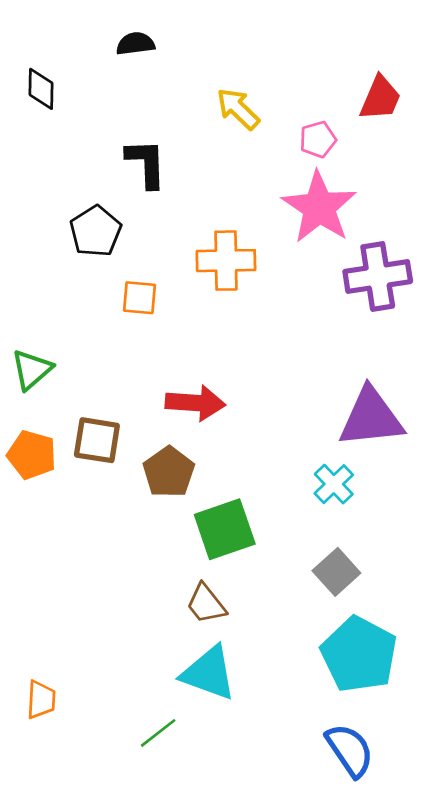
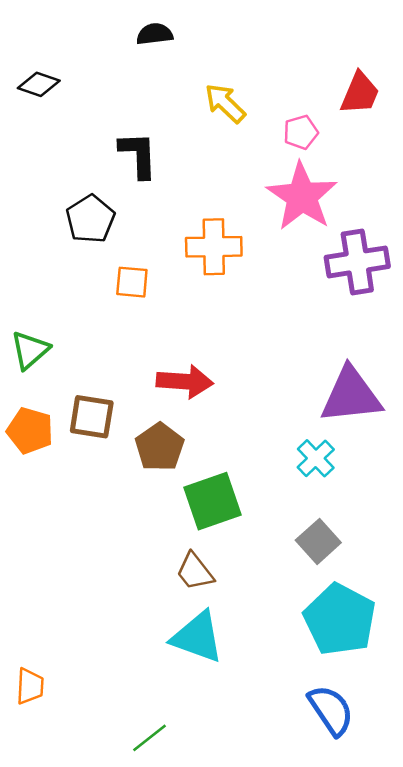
black semicircle: (136, 44) -> (155, 34), moved
black diamond: (41, 89) -> (39, 84), turned -72
orange trapezoid: (41, 700) -> (30, 686), moved
green line: (158, 733) -> (150, 738), moved

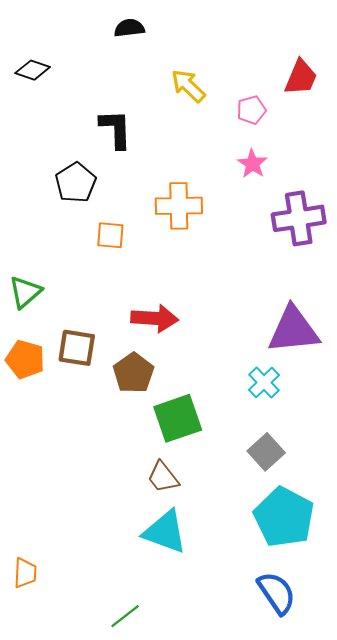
pink star: (302, 196) -> (252, 164), size x0.5

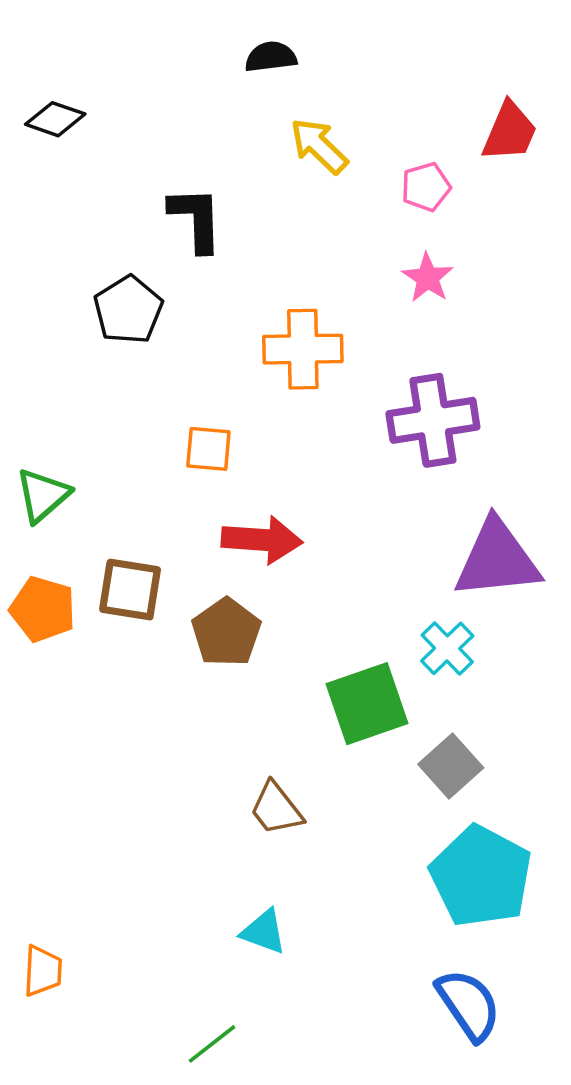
black semicircle: (129, 28) -> (271, 57), moved
purple cross: (299, 218) -> (433, 420), moved
orange square: (110, 235) -> (208, 449), moved
green square: (178, 418) -> (367, 704), moved
cyan triangle: (165, 532) -> (264, 932), moved, size x0.6

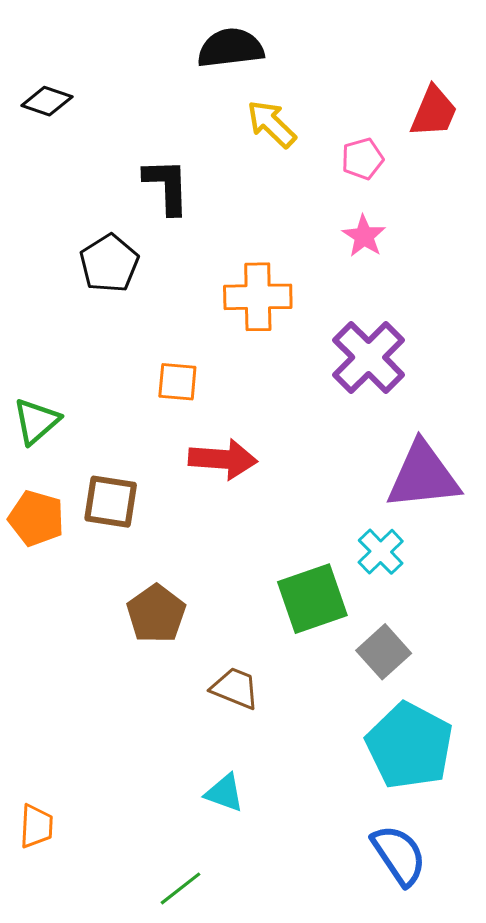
black semicircle: (271, 57) -> (231, 48), size x1.5
purple cross: (433, 420) -> (369, 357), turned -36
brown pentagon: (226, 632) -> (156, 614), moved
brown trapezoid: (276, 809) -> (235, 688), turned 150

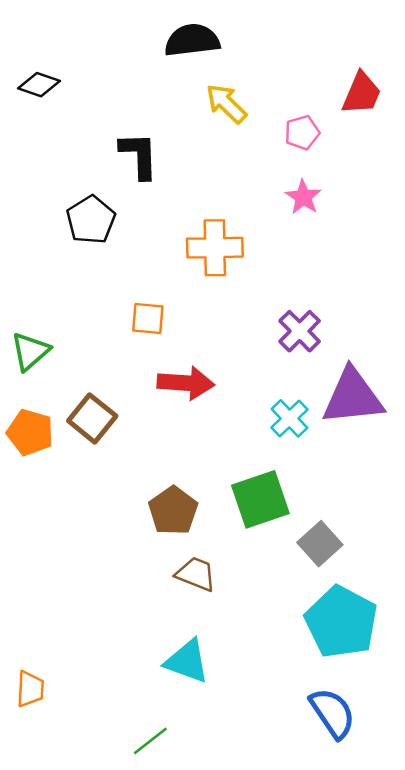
purple cross: (369, 357) -> (300, 331), moved, size x0.7
brown square: (111, 502) -> (92, 418), turned 30
cyan cross: (381, 552) -> (289, 418), moved
brown pentagon: (156, 614) -> (173, 511), moved
cyan triangle: (224, 793) -> (187, 661), size x1.4

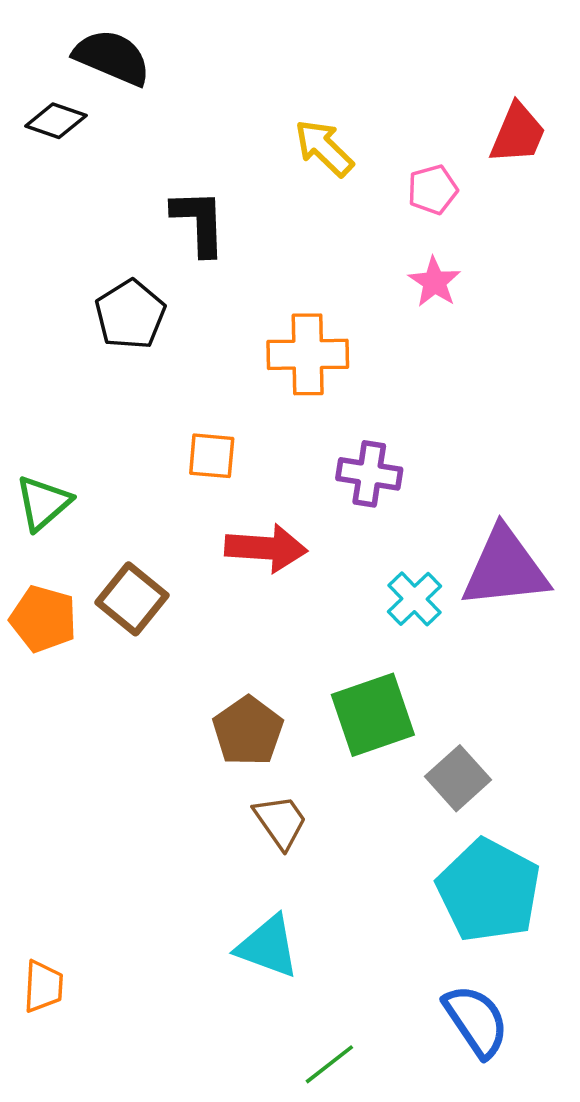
black semicircle: (192, 40) -> (112, 57), moved, turned 30
purple cross: (300, 331) -> (369, 474), moved, turned -36
brown trapezoid: (196, 574) -> (281, 822), turned 33
green line: (150, 741) -> (329, 1064), moved

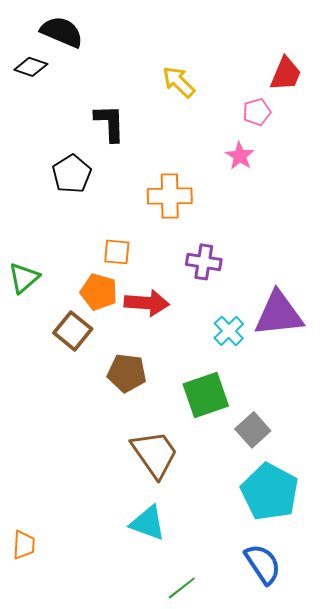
pink pentagon: (433, 190) -> (257, 112), moved
orange pentagon: (43, 619) -> (99, 292), moved
brown pentagon: (248, 731) -> (127, 373), moved, turned -30
brown trapezoid: (281, 822) -> (155, 454), size x1.6

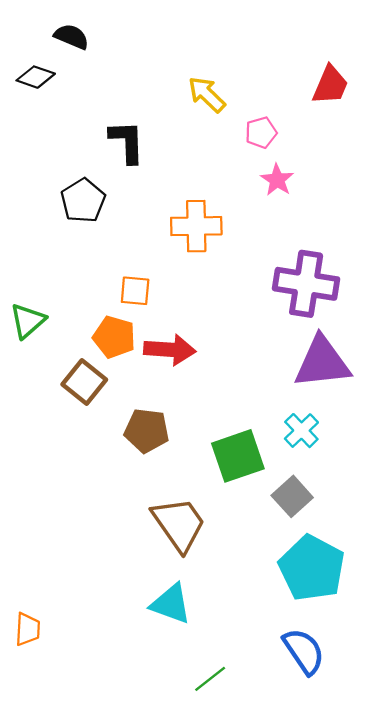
black semicircle: (62, 32) -> (72, 37), size x0.7
pink pentagon: (257, 112) -> (261, 132), moved
purple cross: (204, 262) -> (306, 284), moved, size x1.6
cyan cross: (229, 331) -> (301, 431), moved

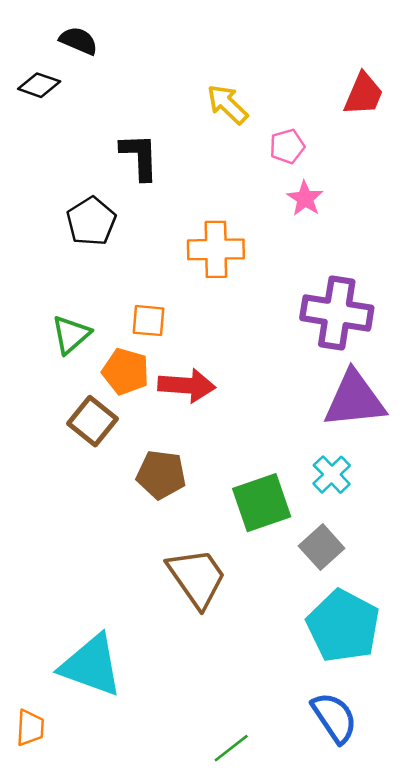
green triangle: (28, 321) -> (71, 335), moved
cyan triangle: (171, 604) -> (91, 665), moved, size x1.4
orange trapezoid: (28, 629) -> (30, 728), moved

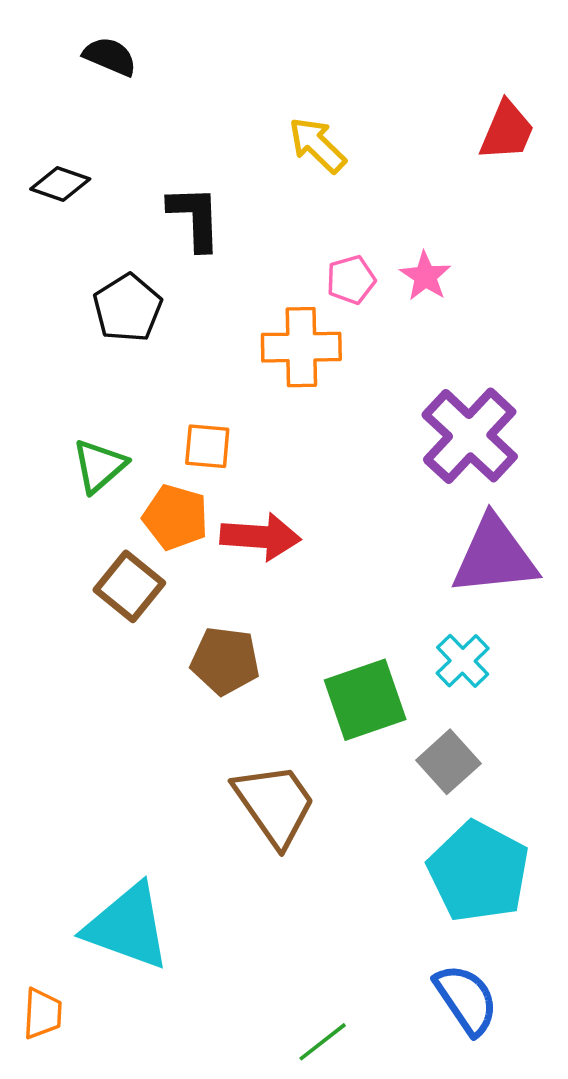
black diamond: (39, 85) -> (60, 184), moved
pink pentagon: (287, 146) -> (351, 280), moved
purple cross: (337, 313) -> (470, 436), turned 34

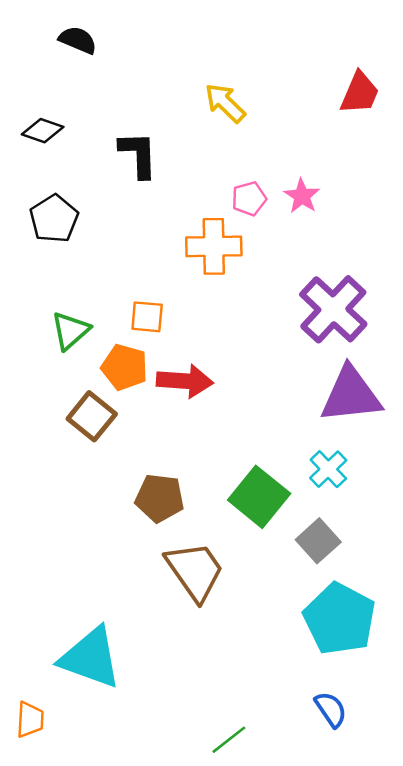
black pentagon: (128, 308) -> (54, 219), moved
brown pentagon: (225, 661) -> (160, 498), moved
green square: (365, 700) -> (259, 497), turned -32
blue semicircle: (466, 999) -> (331, 709), size x0.7

